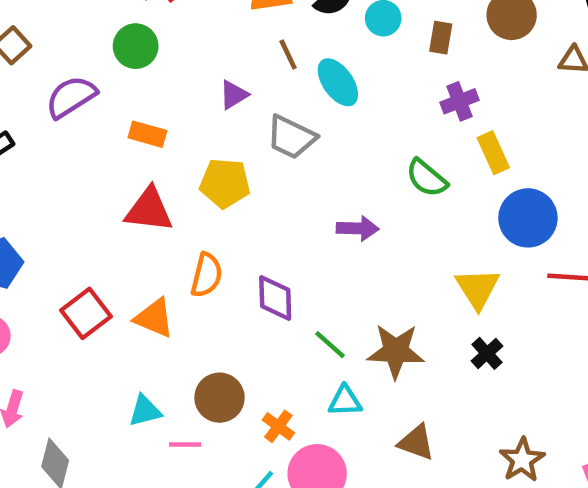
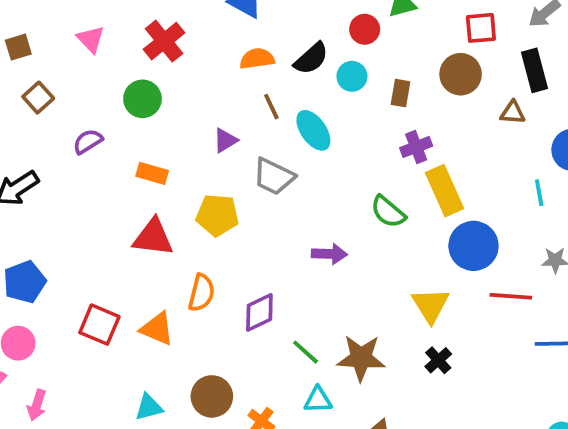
purple semicircle: (71, 97) -> (88, 141), size x0.7
yellow rectangle: (493, 153) -> (444, 191), size x1.4
purple diamond: (275, 298) -> (259, 312), turned 66
red square: (86, 313) -> (99, 325), turned -30

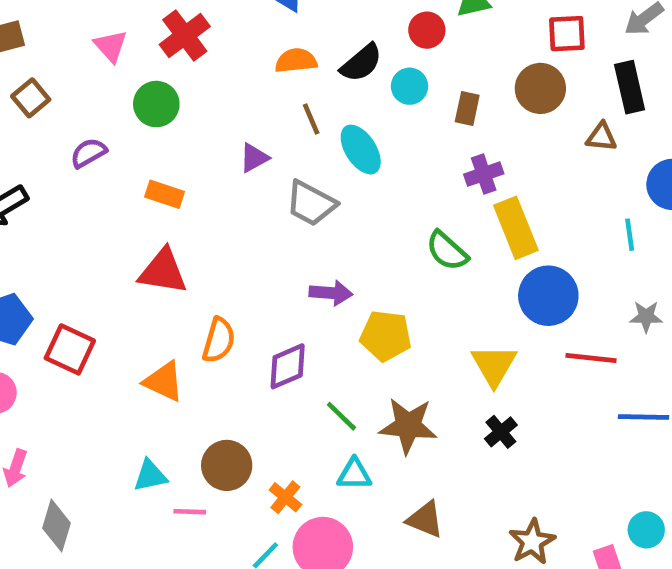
pink triangle: (91, 39) -> (111, 46), moved
yellow pentagon: (217, 215) -> (386, 336), moved
purple arrow: (329, 254) -> (331, 293), moved
red square: (99, 325) -> (70, 349), moved

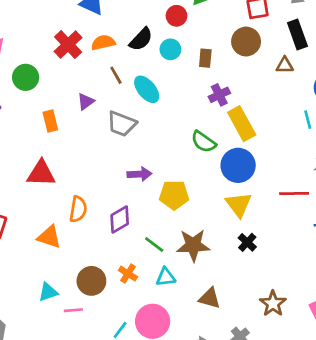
red cross: (185, 35) -> (68, 45), moved
orange rectangle: (165, 194) -> (50, 121), moved, turned 65
blue circle: (548, 296) -> (238, 165), moved
orange cross: (285, 497) -> (128, 274), moved

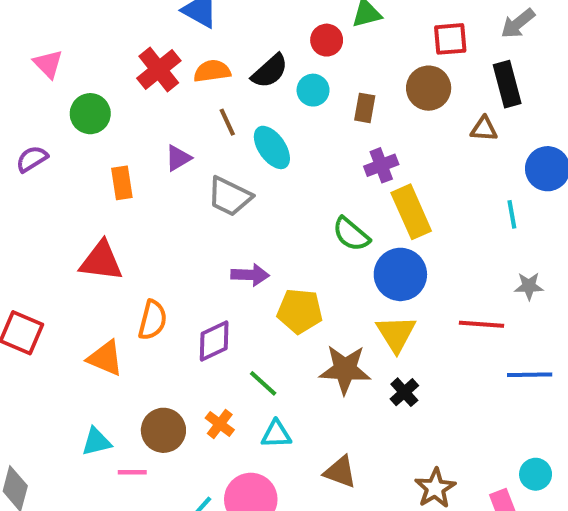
brown star: (193, 245) -> (345, 369), moved

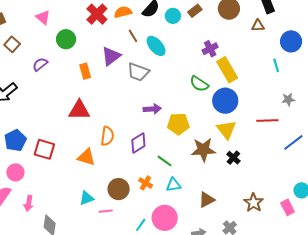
brown rectangle: (365, 108) -> (195, 11), moved, turned 48
purple triangle: (178, 158) -> (111, 56), size x1.5
blue line: (530, 375) -> (293, 142), turned -30
brown triangle: (340, 472) -> (207, 200), turned -42

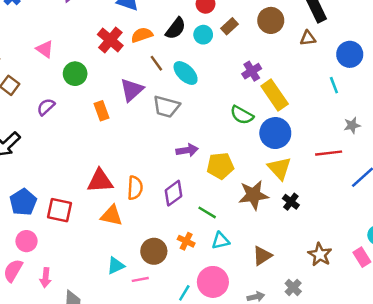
red triangle: (79, 110) -> (100, 181), moved

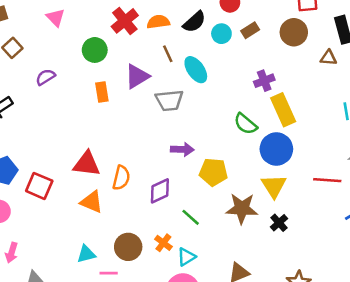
green circle: (75, 74) -> (95, 50), moved
gray trapezoid: (166, 107) -> (169, 100), turned -32
cyan triangle: (220, 241) -> (186, 257), moved, turned -30

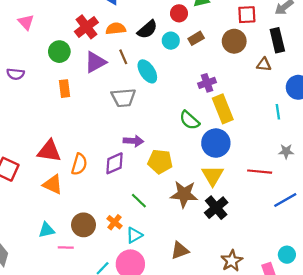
purple triangle: (137, 76) -> (95, 62), moved
purple semicircle: (45, 77) -> (15, 74), turned -144
purple diamond: (160, 191) -> (115, 163), moved
black cross: (279, 223) -> (216, 208), size x1.5

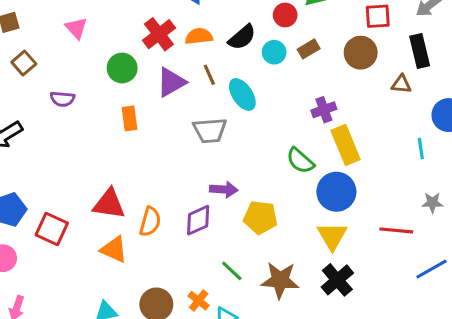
brown star: (184, 194) -> (280, 280), moved

